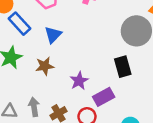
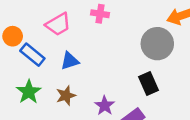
blue triangle: (53, 35) -> (70, 61), turned 36

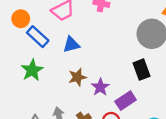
brown star: (66, 96) -> (77, 77), moved

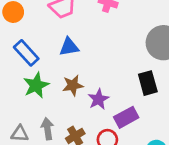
blue rectangle: (38, 37) -> (26, 53), moved
green star: (32, 70) -> (36, 85), moved

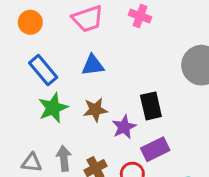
black rectangle: (148, 83) -> (151, 106), moved

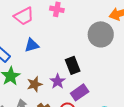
brown star: (95, 110) -> (35, 84), moved

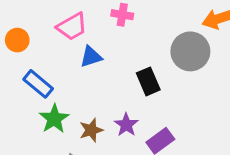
blue triangle: (32, 45) -> (91, 57), moved
black rectangle: (73, 65) -> (148, 81), moved

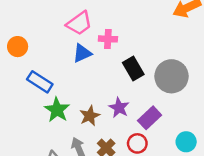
pink cross: (122, 15) -> (108, 39), moved
pink trapezoid: (72, 27) -> (79, 23), moved
gray circle: (190, 51) -> (171, 76), moved

